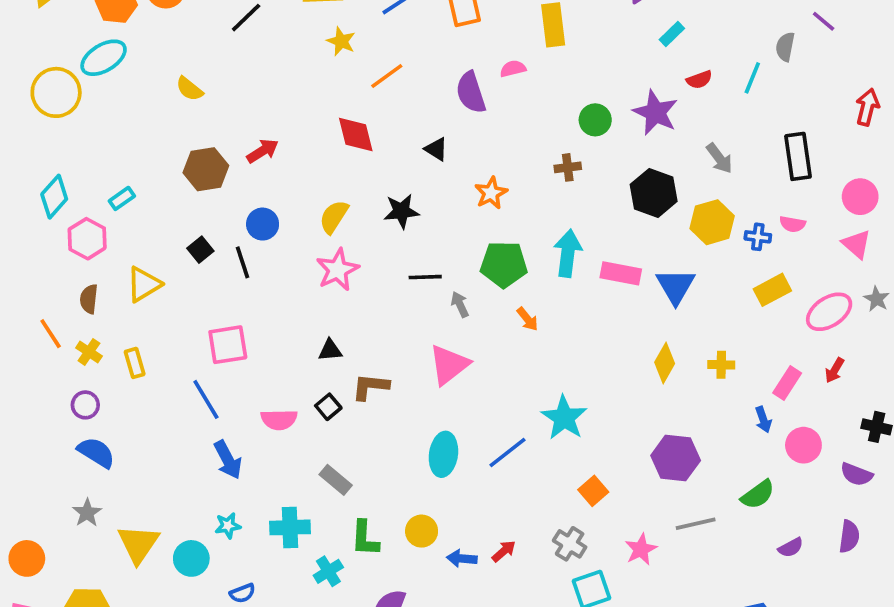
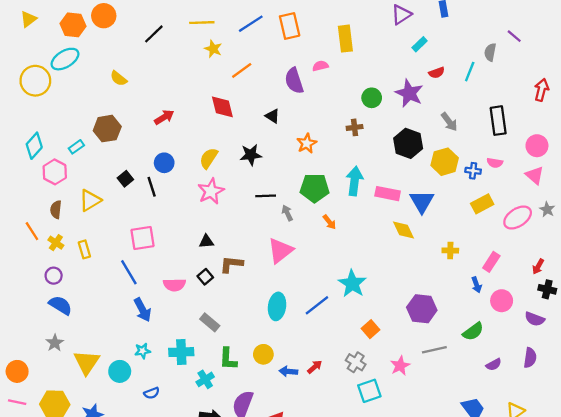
brown hexagon: (206, 169) -> (107, 129), moved
yellow diamond: (665, 363) -> (404, 230), moved, turned -55
red arrow: (835, 370) -> (538, 267), moved

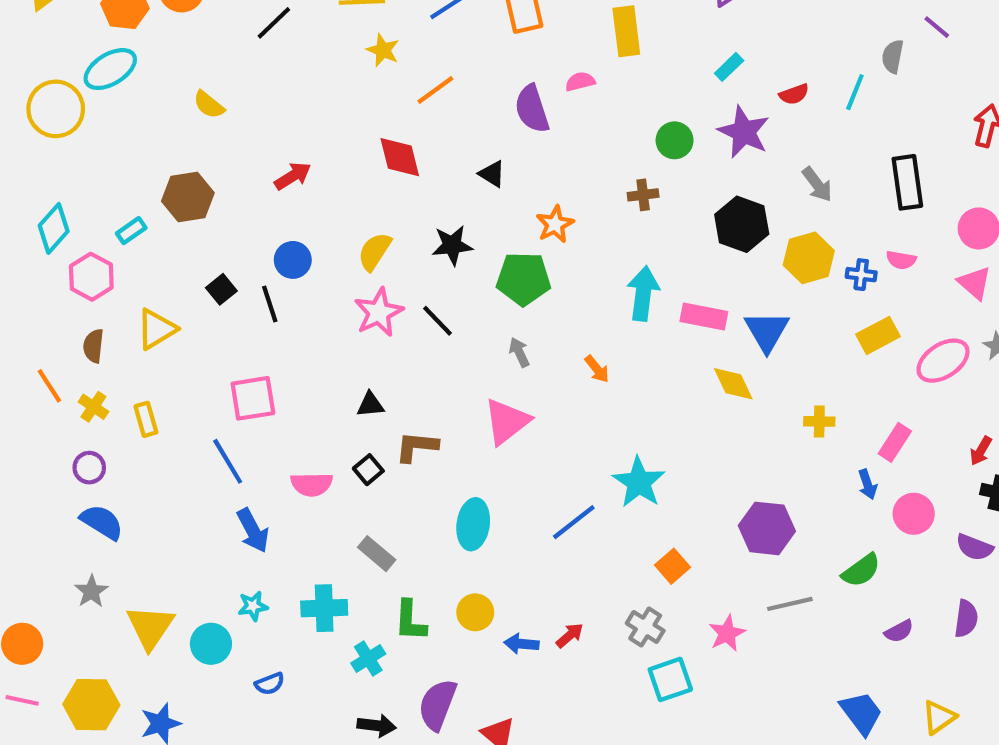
cyan rectangle: (420, 44) -> (729, 67), moved
green pentagon: (315, 188) -> (523, 279), moved
black line: (266, 196) -> (437, 321), moved, turned 48
cyan ellipse: (277, 306) -> (473, 524), moved

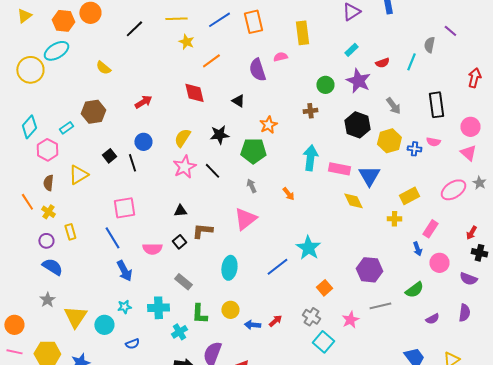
yellow rectangle: (878, 335) -> (409, 196), moved
yellow rectangle: (146, 419) -> (70, 232), moved
cyan square: (670, 679) -> (323, 342), turned -30

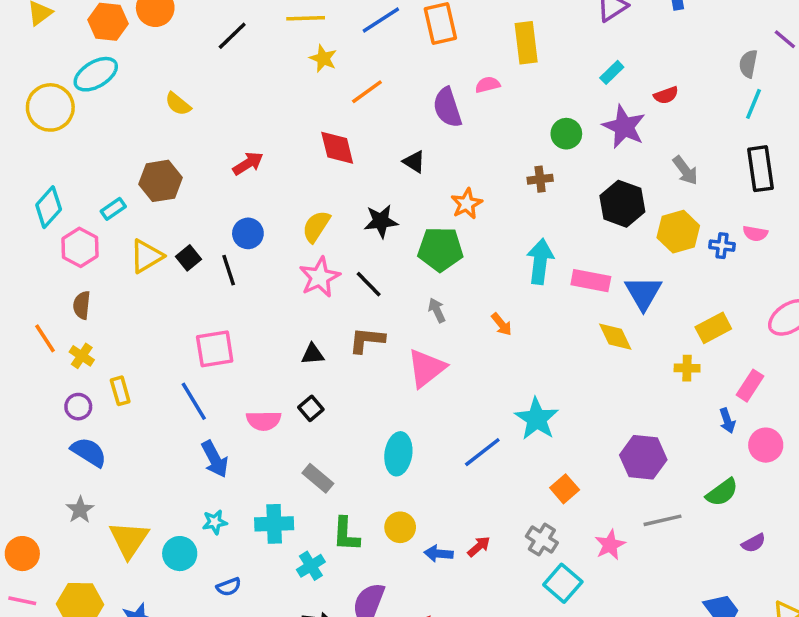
cyan line: (411, 62) -> (753, 104), moved
yellow triangle: (78, 175) -> (146, 256), moved
brown L-shape: (202, 231) -> (367, 340), moved

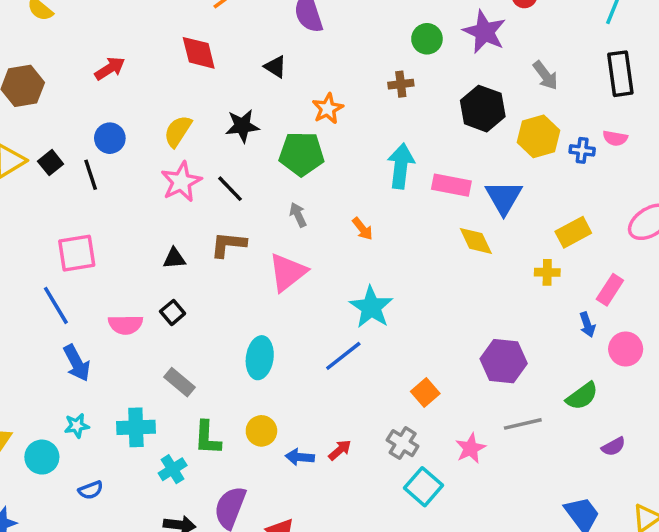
cyan star: (537, 419) -> (371, 307), moved

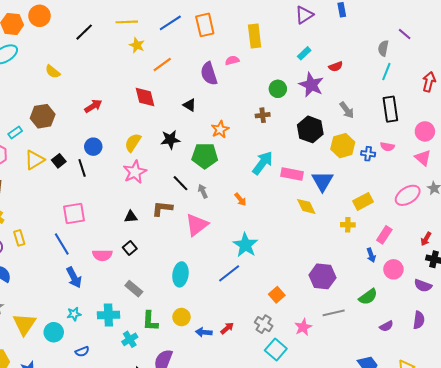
cyan arrow: (401, 166) -> (263, 163), turned 30
black line: (230, 189) -> (180, 183), moved

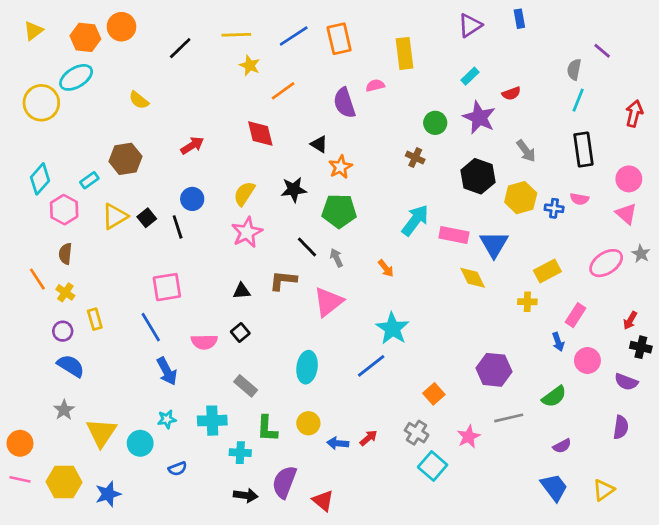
brown cross: (263, 115) -> (415, 158), turned 32
orange star: (220, 129) -> (340, 167), moved
purple semicircle: (386, 326) -> (562, 446), moved
cyan cross: (130, 339) -> (240, 453), turned 35

